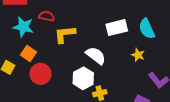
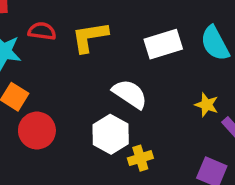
yellow L-shape: (65, 34) -> (90, 37), moved
yellow star: (138, 55) -> (207, 105), moved

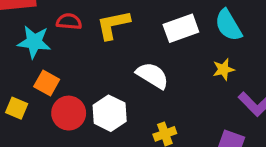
yellow star: (207, 105) -> (223, 69), moved, turned -30
white hexagon: (111, 134) -> (110, 113), moved

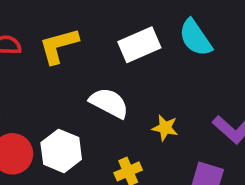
yellow star: (223, 69) -> (165, 128), moved, turned 30

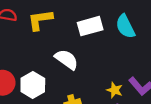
yellow star: (165, 128) -> (115, 90), moved

